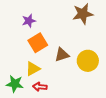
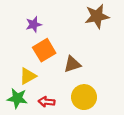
yellow circle: (88, 61) -> (84, 97), moved
yellow triangle: (33, 69) -> (28, 76), moved

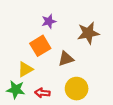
brown star: (97, 16) -> (88, 33), moved
purple star: (34, 24) -> (49, 21), moved

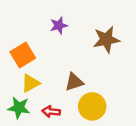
orange square: (40, 46) -> (23, 55), moved
brown triangle: (66, 59) -> (74, 82), moved

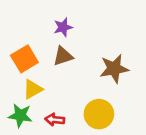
brown star: (106, 40) -> (114, 69), moved
brown triangle: (74, 82) -> (63, 56), moved

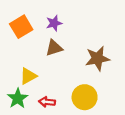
orange square: (24, 59) -> (21, 27), moved
green star: (20, 115) -> (18, 98), turned 30

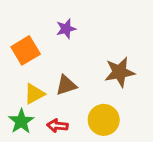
orange square: (21, 27) -> (26, 50), moved
brown triangle: (54, 48) -> (66, 85), moved

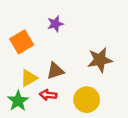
red arrow: (57, 126) -> (48, 95), moved

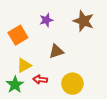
brown star: (100, 60) -> (84, 21), moved, turned 30
brown triangle: (55, 71) -> (56, 51), moved

